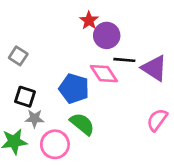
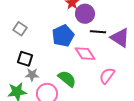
pink diamond: (104, 74) -> (85, 54), moved
blue pentagon: (74, 89) -> (63, 36), moved, turned 30
pink semicircle: (157, 120) -> (107, 76), moved

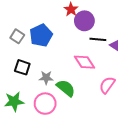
blue pentagon: (63, 36) -> (41, 35), moved
gray star: (32, 75) -> (46, 78), moved

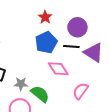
purple circle: (84, 21) -> (77, 27), moved
blue pentagon: (41, 35) -> (46, 42), moved

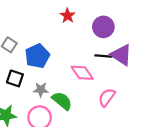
blue pentagon: (46, 42) -> (37, 56), moved
black line: (71, 46) -> (103, 56), moved

